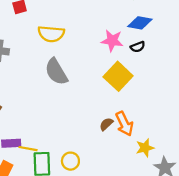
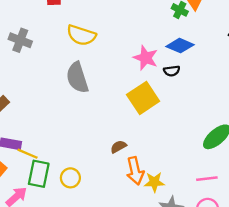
orange arrow: (124, 124) -> (135, 171), moved

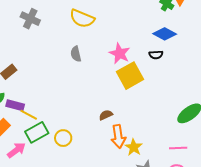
pink star: (146, 58) -> (120, 53), moved
gray semicircle: (77, 78) -> (76, 54), size x0.6
green rectangle: (39, 174) -> (37, 132), turned 45
yellow star: (154, 182) -> (134, 147), turned 30

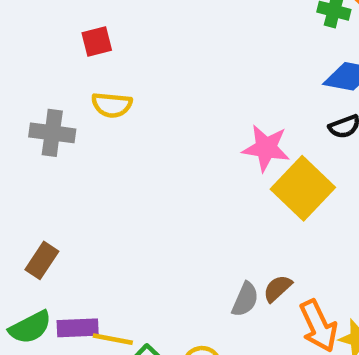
yellow semicircle: (82, 18) -> (112, 105), moved, size x0.7
gray semicircle: (76, 54) -> (245, 299), moved, turned -126

